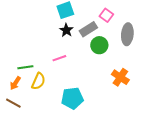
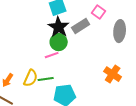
black star: (66, 30) -> (59, 27), size x1.5
green circle: (99, 45) -> (59, 42), moved
green line: (25, 67) -> (46, 79), moved

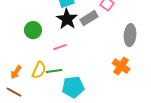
gray ellipse: (120, 31) -> (130, 35), moved
green circle: (59, 42) -> (33, 30), moved

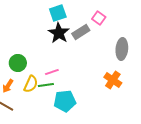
green circle: (33, 30) -> (18, 63), moved
pink line: (60, 47) -> (52, 72), moved

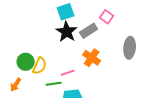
pink line: (52, 72) -> (68, 73), moved
orange cross: (113, 80) -> (92, 58), moved
yellow semicircle: (31, 84) -> (40, 66), moved

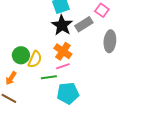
gray ellipse: (130, 48) -> (110, 41), moved
orange cross: (92, 58) -> (63, 51), moved

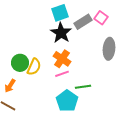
gray rectangle: (84, 24) -> (83, 22), moved
green line: (49, 77) -> (83, 87), moved
cyan pentagon: (68, 93) -> (67, 101), turned -30

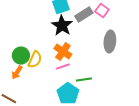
orange arrow: (10, 86) -> (17, 73), moved

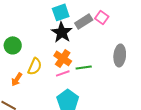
gray ellipse: (110, 42) -> (120, 55), moved
green circle: (21, 56) -> (13, 45), moved
green line: (84, 80) -> (84, 67), moved

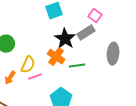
gray rectangle: (84, 21) -> (86, 33), moved
black star: (62, 32) -> (65, 39), moved
pink line: (63, 73) -> (35, 77), moved

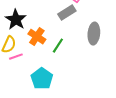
black star: (65, 39) -> (16, 20), moved
green line: (77, 66) -> (58, 46), turned -49

